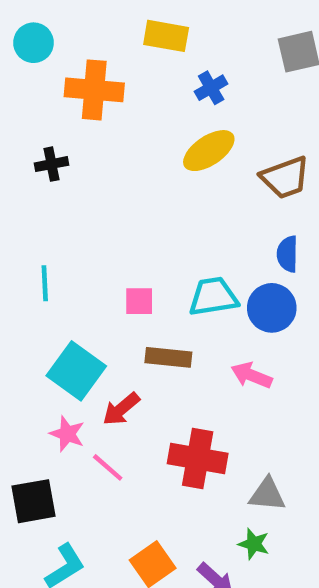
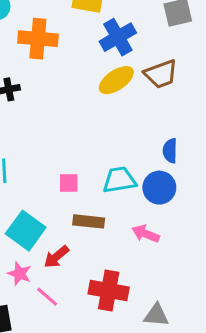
blue cross: (211, 88) -> (118, 37), size x1.6
brown trapezoid: (285, 178) -> (161, 74), moved

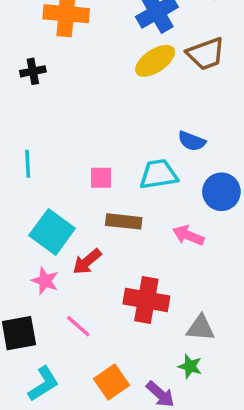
blue semicircle: (170, 151) -> (192, 141), moved, turned -70
blue circle: (159, 188) -> (221, 192), moved
pink line: (47, 297) -> (78, 326), moved

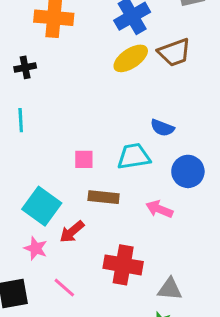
cyan line: (28, 164) -> (21, 120), moved

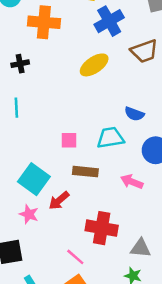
yellow ellipse: (131, 58) -> (94, 65), moved
pink line: (64, 288) -> (75, 257), moved

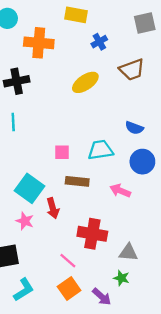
blue cross: (109, 21) -> (99, 42), size x0.6
black cross: (20, 64) -> (17, 81), size x1.5
blue semicircle: (134, 114) -> (134, 128), moved
red arrow: (59, 200) -> (53, 208), turned -66

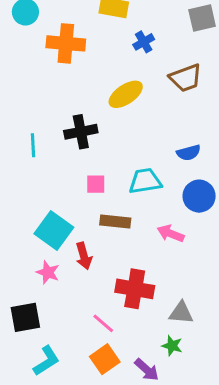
black cross: (17, 81) -> (81, 132), moved
blue semicircle: (134, 128) -> (189, 153), turned -36

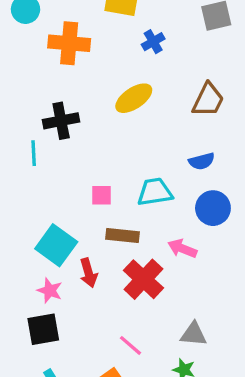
brown trapezoid: (186, 78) -> (208, 100), moved, turned -44
black cross: (81, 132) -> (61, 121), moved
red cross: (135, 289) -> (143, 279), moved, turned 33
black square: (25, 317) -> (43, 329), moved
pink line: (103, 323) -> (131, 345), moved

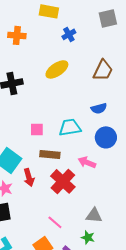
orange cross: (69, 43) -> (17, 35), size x0.7

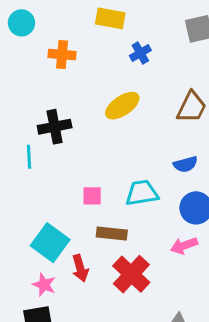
pink arrow: (87, 162) -> (184, 246), moved, turned -42

